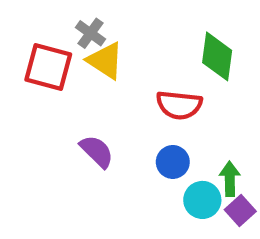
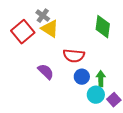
red square: (48, 67) -> (23, 32), turned 35
red semicircle: (179, 105) -> (74, 56), moved
green arrow: (230, 179) -> (101, 79), moved

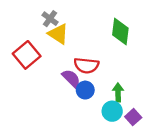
red square: (23, 32) -> (27, 55), moved
purple semicircle: (46, 72) -> (71, 78), moved
blue circle: (82, 77) -> (85, 90), moved

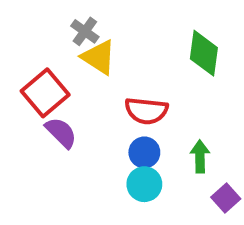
purple semicircle: (71, 78) -> (61, 133), moved
cyan circle: (112, 111) -> (144, 184), moved

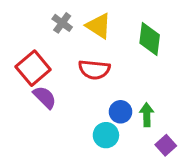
yellow triangle: (99, 57) -> (99, 26), moved
red semicircle: (146, 111) -> (94, 70), moved
blue circle: (144, 152) -> (120, 112), moved

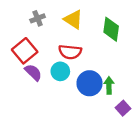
gray cross: (62, 23) -> (38, 18), moved, turned 32
blue circle: (120, 112) -> (89, 83), size x1.5
cyan circle: (106, 135) -> (60, 71), moved

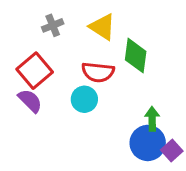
green diamond: (111, 29) -> (136, 56), moved
purple semicircle: (33, 72) -> (30, 101), moved
blue circle: (89, 83) -> (148, 143), moved

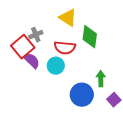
gray cross: (53, 25) -> (36, 35), moved
purple semicircle: (30, 101) -> (32, 61), moved
blue circle: (148, 143) -> (82, 95), moved

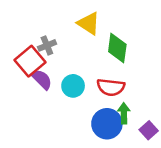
red semicircle: (65, 48) -> (111, 87), moved
green arrow: (101, 79) -> (124, 113), moved

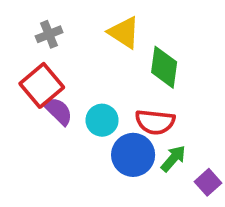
gray cross: (47, 45) -> (49, 34), moved
green arrow: (124, 113) -> (173, 159), turned 42
blue circle: (107, 124) -> (133, 155), moved

